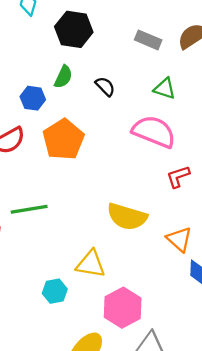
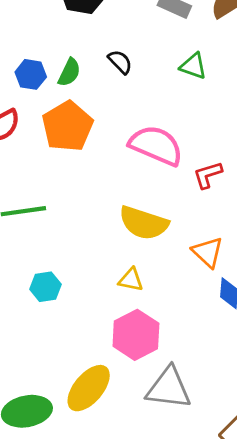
green semicircle: (63, 77) -> (69, 72), moved
pink semicircle: (154, 132) -> (156, 145), moved
yellow triangle: (91, 264) -> (131, 280), moved, size x0.7
cyan hexagon: (55, 291) -> (45, 287), moved

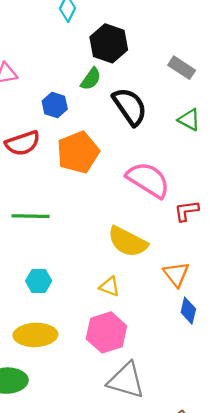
black semicircle: (120, 62) -> (130, 107), size x1.8
green semicircle: (69, 72) -> (91, 79), moved
yellow ellipse: (89, 388) -> (35, 335), moved, turned 39

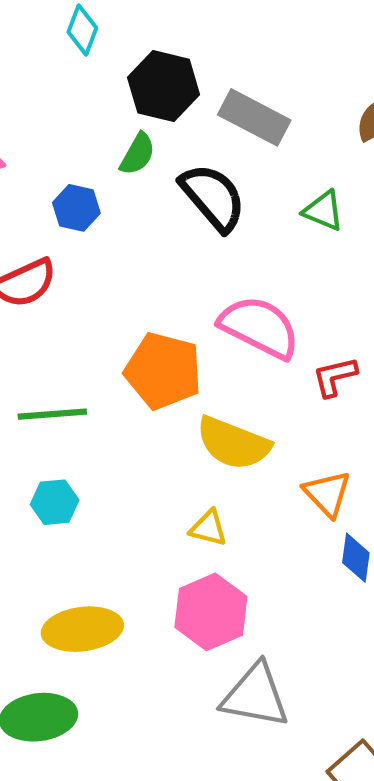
gray rectangle: (182, 68) -> (254, 117), moved, size x1.4
orange pentagon: (78, 152) -> (163, 371), moved, turned -30
cyan hexagon: (39, 281) -> (55, 502), moved

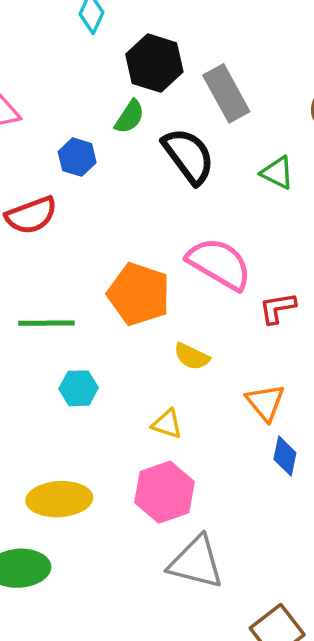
gray rectangle: (254, 117) -> (226, 93), turned 30
yellow semicircle: (233, 443) -> (192, 357), size x0.6
cyan hexagon: (55, 502) -> (79, 388), moved

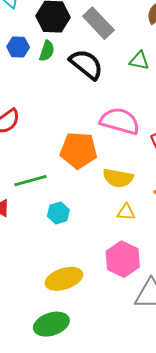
blue hexagon: (77, 157) -> (18, 47), moved
yellow semicircle: (192, 357) -> (118, 178), size x1.4
yellow triangle: (167, 424) -> (126, 212), moved

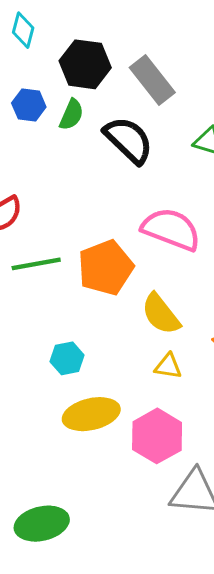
orange pentagon: (79, 150) -> (106, 268), turned -30
yellow semicircle: (118, 178) -> (161, 314), turned 36
green line: (30, 181) -> (36, 264), moved
yellow ellipse: (64, 279) -> (91, 414), moved

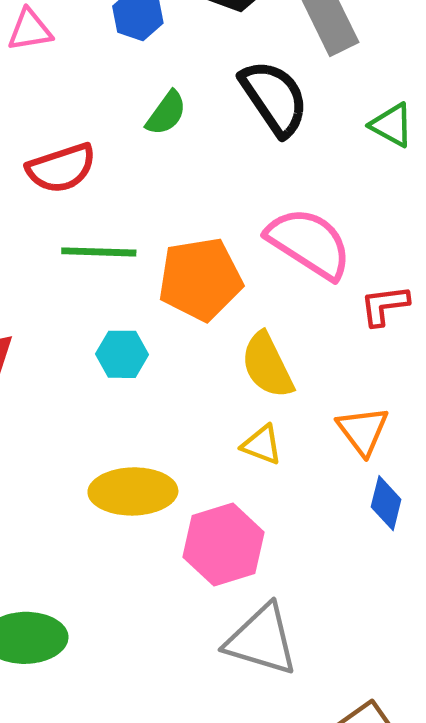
green semicircle: (71, 115) -> (166, 113), moved
cyan hexagon: (67, 358) -> (122, 354), moved

